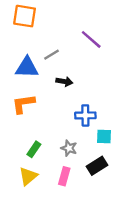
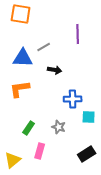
purple line: (91, 39) -> (78, 34), turned 48
black rectangle: (97, 166) -> (87, 154), moved
yellow triangle: (28, 176) -> (13, 160), moved
pink rectangle: (64, 176) -> (40, 151), moved

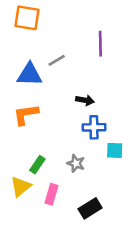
black arrow: (55, 70) -> (85, 100), moved
black rectangle: (87, 154) -> (90, 208), moved
yellow triangle: (13, 160) -> (21, 187), moved

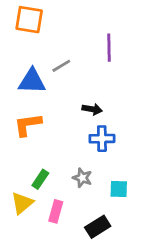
cyan square: (115, 150) -> (119, 189), moved

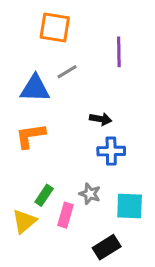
orange square: (29, 20) -> (55, 27), moved
cyan square: (119, 189) -> (130, 206), size x1.4
pink rectangle: (56, 211) -> (65, 215), moved

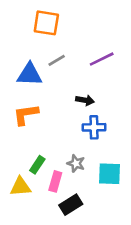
purple line: (119, 52) -> (102, 59), moved, turned 65
yellow triangle: (24, 221) -> (21, 187), turned 35
black rectangle: (107, 247) -> (71, 205), moved

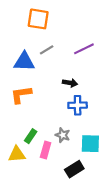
black rectangle: (71, 205) -> (74, 169), moved

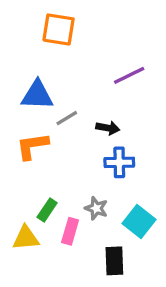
gray line: (47, 50) -> (67, 118), moved
cyan square: (90, 144) -> (139, 221), turned 36
black rectangle: (74, 169) -> (114, 261), turned -60

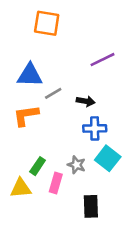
cyan square: (139, 221) -> (108, 158), moved

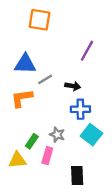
purple line: (102, 60) -> (87, 51), turned -35
gray star: (77, 165) -> (57, 135), moved

